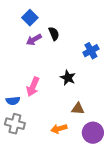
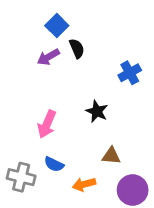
blue square: (30, 18) -> (57, 26), moved
blue semicircle: (13, 101) -> (54, 164), moved, turned 32

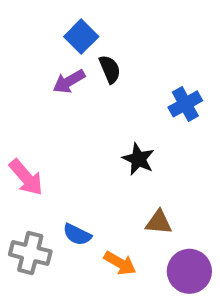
pink arrow: (47, 124) -> (26, 177), moved, turned -64
orange arrow: (84, 184) -> (120, 263), turned -135

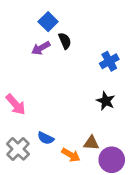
black star: (138, 159) -> (106, 101), moved
brown triangle: (159, 222) -> (91, 143), moved
gray cross: (30, 253) -> (18, 149), turned 30

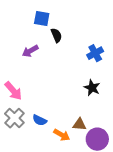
blue square: (48, 22) -> (42, 19), turned -35
purple arrow: (41, 48) -> (30, 51), moved
gray cross: (18, 149) -> (14, 118), moved

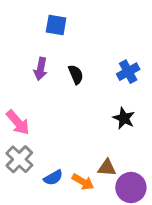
black semicircle: (56, 35) -> (76, 74), moved
purple arrow: (30, 51) -> (41, 69), turned -49
blue semicircle: (40, 120) -> (53, 178), moved, turned -56

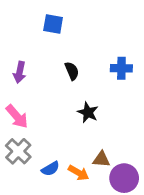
purple arrow: (41, 69) -> (20, 72), moved
blue cross: (128, 72) -> (121, 68), turned 30
black star: (124, 118) -> (88, 112), moved

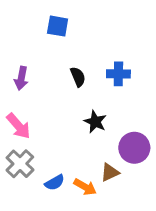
blue cross: (121, 68) -> (118, 74), moved
brown triangle: (101, 159) -> (110, 172), turned -30
purple circle: (124, 178) -> (134, 148), moved

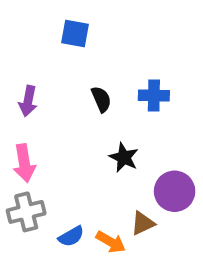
pink arrow: (18, 126) -> (24, 163), turned 32
gray cross: (20, 164) -> (26, 212), turned 32

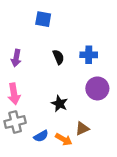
black star: (124, 157) -> (59, 104), moved
purple circle: (175, 191) -> (97, 88), moved

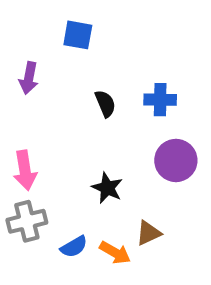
purple arrow: (16, 58) -> (29, 78), moved

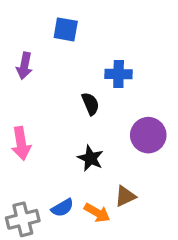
blue cross: (160, 100) -> (119, 74), moved
black semicircle: (105, 104) -> (90, 104), moved
gray cross: (27, 221) -> (23, 219), moved

